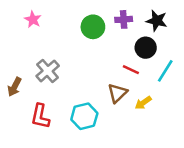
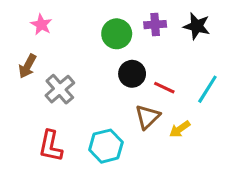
black circle: (146, 48) -> (132, 74), moved
brown arrow: (14, 87) -> (27, 66), moved

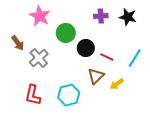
pink star: (41, 25) -> (40, 16), moved, size x1.5
green circle: (117, 34) -> (66, 33), moved
brown arrow: (27, 66) -> (18, 43), turned -63

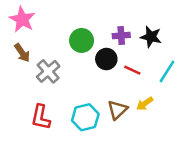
pink star: (40, 16) -> (22, 19), moved
purple cross: (101, 16) -> (121, 36), moved
black star: (128, 17) -> (151, 37), moved
brown triangle: (96, 76) -> (117, 110), moved

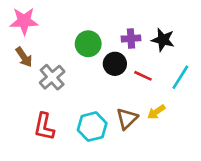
pink star: (22, 19) -> (24, 21), turned -30

